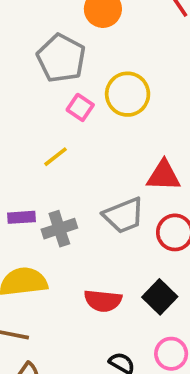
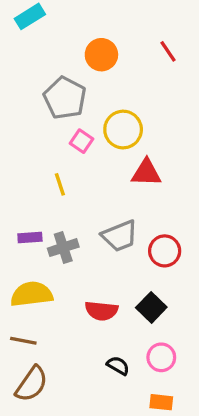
yellow line: (56, 157) -> (60, 184), turned -70
red triangle: (164, 176) -> (146, 173), moved

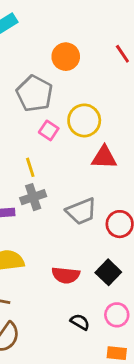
gray cross: (63, 248) -> (33, 197), moved

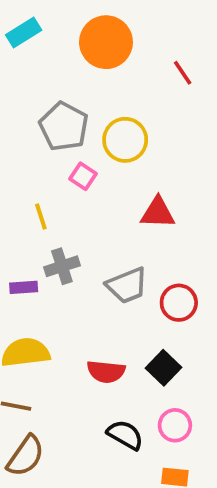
orange circle: (66, 57) -> (106, 42), moved, size x1.4
yellow circle: (84, 120) -> (125, 140), moved
yellow line: (30, 167) -> (41, 216), moved
black semicircle: (80, 322) -> (125, 435), size x1.4

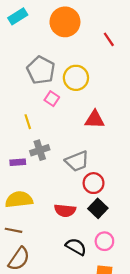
red circle: (179, 303) -> (94, 183), moved

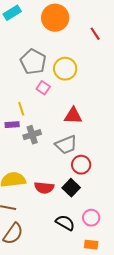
red triangle: (95, 119) -> (73, 116), moved
purple rectangle: (18, 162) -> (12, 125), moved
black square: (98, 208) -> (71, 188), moved
red semicircle: (65, 211) -> (44, 188), moved

